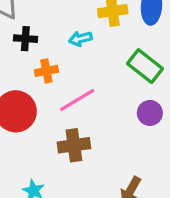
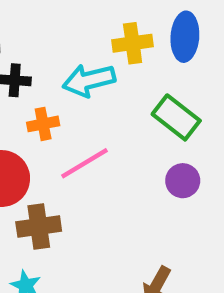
cyan arrow: (80, 39) -> (89, 80), size x1.6
brown cross: (74, 145) -> (39, 227), moved

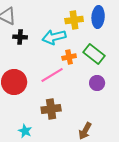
orange cross: (43, 124) -> (69, 57), moved
brown cross: (39, 227) -> (51, 109), moved

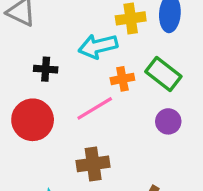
black cross: (20, 37) -> (46, 69), moved

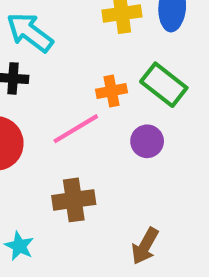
cyan arrow: (98, 46) -> (30, 32), moved, turned 51
purple circle: (168, 121) -> (147, 141), moved

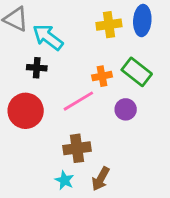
cyan star: (19, 246) -> (64, 180), moved
brown arrow: (145, 246) -> (101, 179), moved

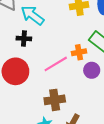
orange cross: (102, 76) -> (79, 52), moved

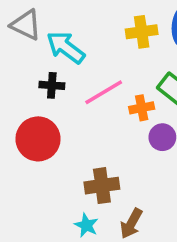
pink line: (56, 64) -> (104, 92), moved

